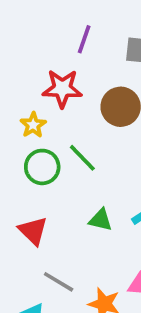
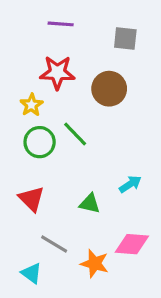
purple line: (84, 39) -> (61, 24), moved, turned 75
green triangle: (101, 220) -> (90, 204), moved

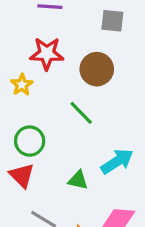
green line: (75, 134) -> (81, 113), moved
green circle: (40, 142) -> (30, 141), moved
cyan arrow: (130, 184) -> (117, 161), size x1.5

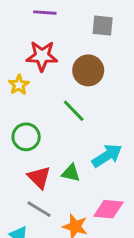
red triangle: (22, 175) -> (39, 177), moved

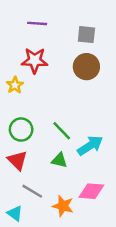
brown circle: (88, 70) -> (86, 67), moved
green line: (74, 111) -> (62, 131), moved
red triangle: (39, 177) -> (17, 160), moved

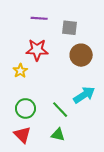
gray square: (86, 35) -> (70, 28), moved
cyan arrow: (90, 146) -> (84, 95), moved

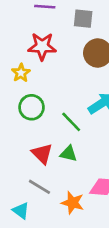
green circle: (26, 108) -> (31, 107), moved
red triangle: (22, 135) -> (42, 154), moved

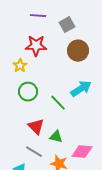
gray square: (83, 19) -> (67, 25), turned -35
green triangle: (69, 154) -> (56, 137), moved

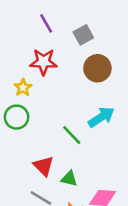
purple line: (38, 16) -> (46, 23), turned 56
green circle: (28, 92) -> (17, 117), moved

